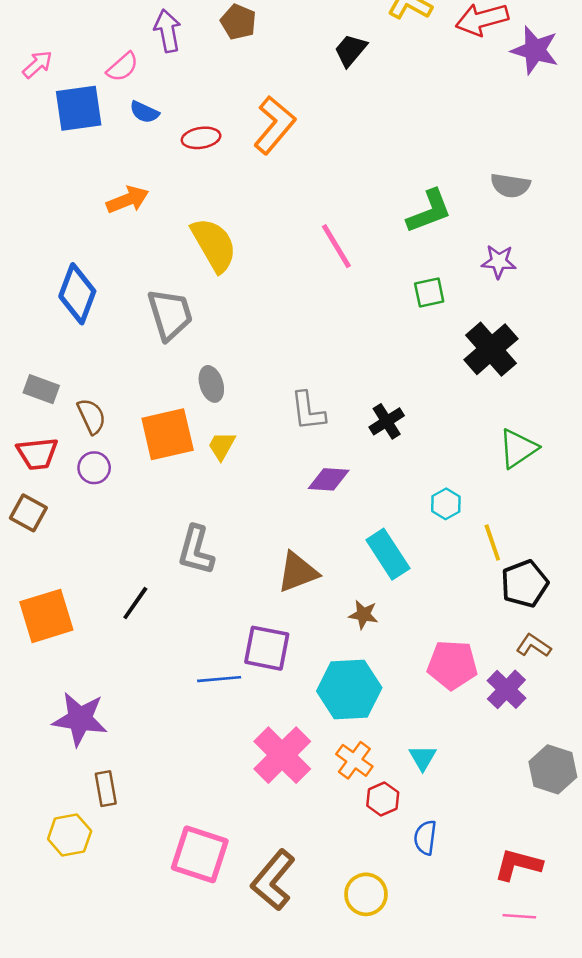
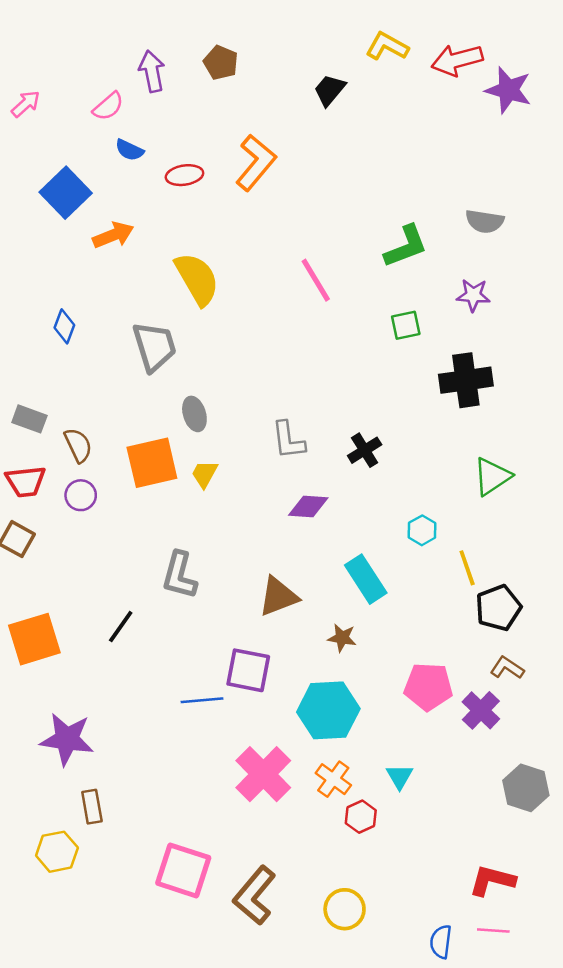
blue square: (79, 108) -> (66, 193), moved, turned -36
blue diamond: (77, 294) -> (64, 326), size x0.6
black cross: (491, 349) -> (466, 380), turned 33
blue semicircle: (425, 838) -> (441, 942), moved

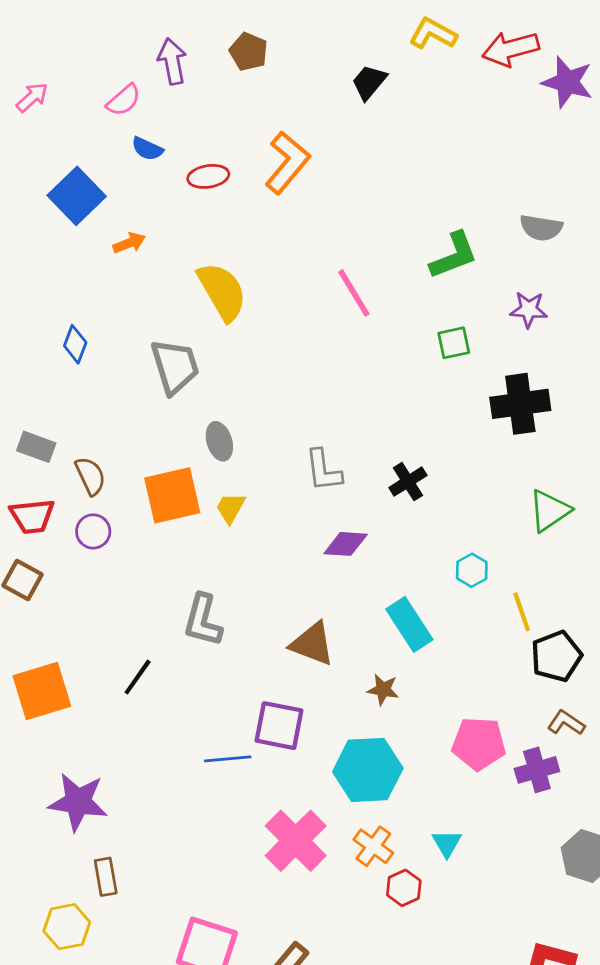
orange arrow: (113, 235) -> (129, 243), size x0.7
brown triangle: (278, 597) -> (312, 644), turned 42
purple cross: (481, 710) -> (537, 770), turned 30

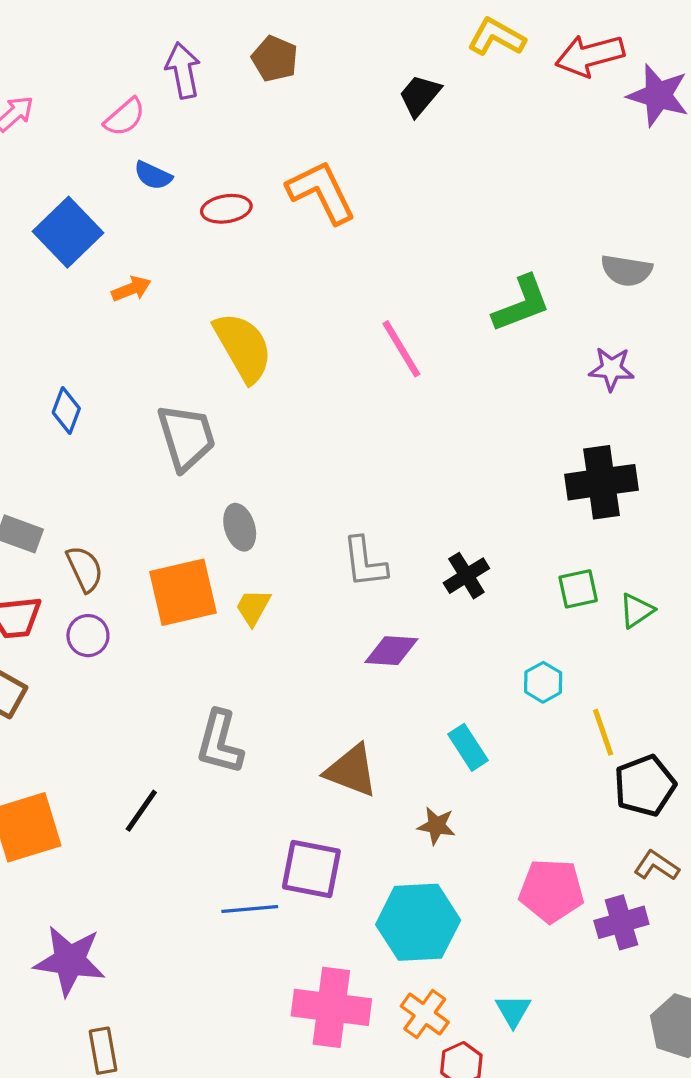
orange L-shape: (287, 163) -> (321, 192), turned -66
green square: (454, 343) -> (578, 589), moved
green triangle: (549, 511) -> (636, 611), size x0.7
cyan rectangle: (409, 624) -> (468, 747), size x0.7
pink cross: (296, 841) -> (331, 1007), turned -38

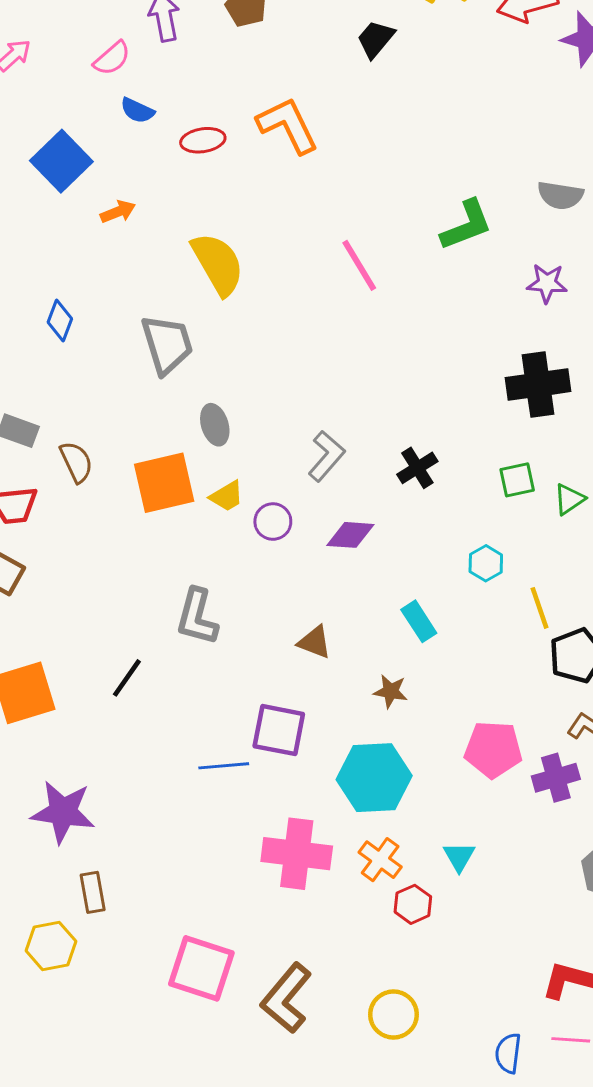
gray L-shape: (365, 562) -> (326, 456), turned -132
yellow trapezoid: (253, 607) -> (227, 496), turned -150
purple circle: (88, 636) -> (273, 522), moved
brown triangle: (351, 771) -> (315, 642), size x0.7

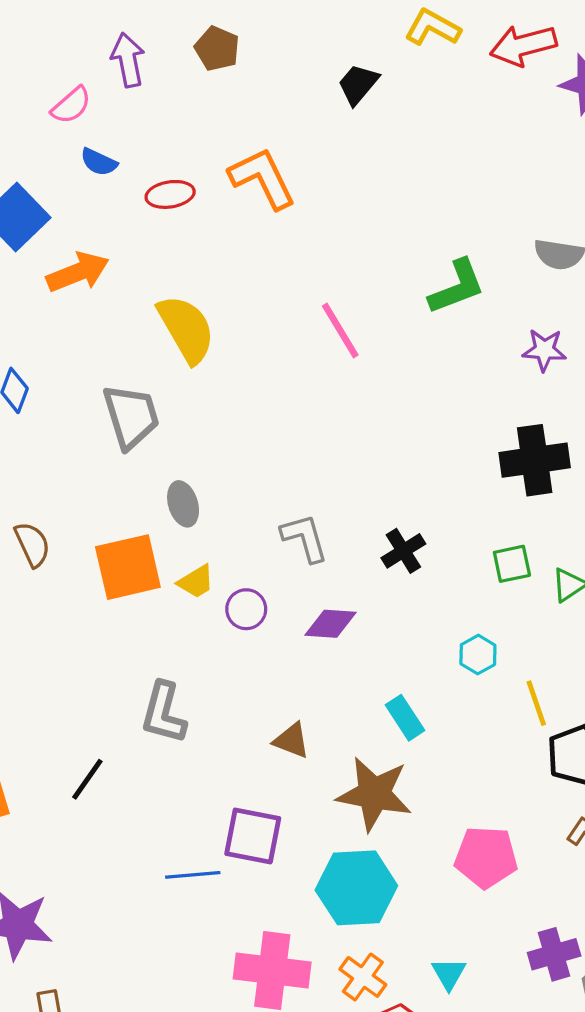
orange arrow: (118, 212) -> (78, 272), size x1.6
gray L-shape: (326, 456) -> (305, 538), turned -57
brown star: (391, 691) -> (374, 794), size x2.0
purple cross: (556, 778) -> (554, 954), moved

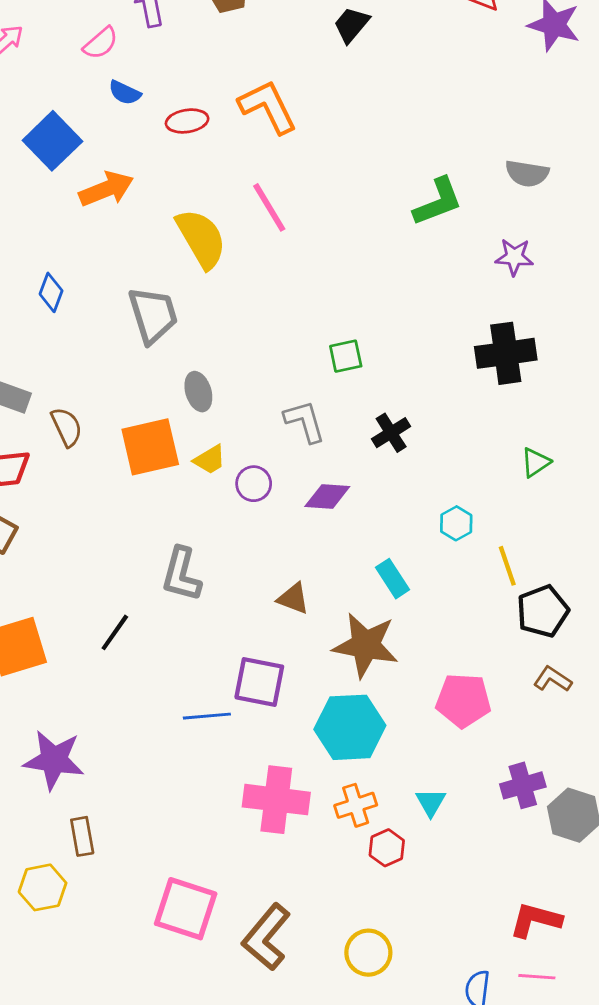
pink line: (340, 331) -> (269, 207), moved
green square: (512, 564) -> (346, 356), moved
orange cross: (363, 977) -> (356, 805), turned 36

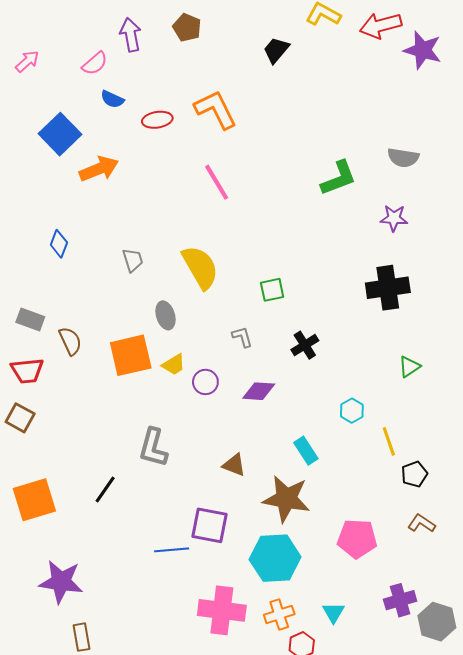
yellow semicircle: (201, 239) -> (200, 267), moved
gray trapezoid: (153, 315) -> (133, 260), size x0.6
gray L-shape: (305, 421) -> (242, 337), size x0.7
black pentagon: (543, 611) -> (414, 474), size x0.7

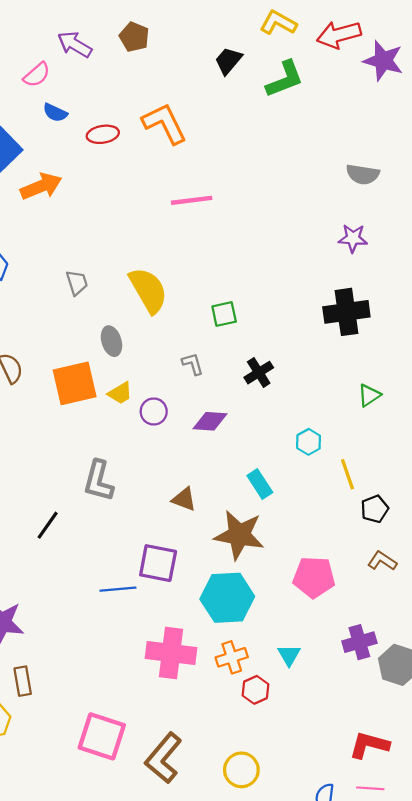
purple arrow: (131, 35) -> (75, 44), turned -48
green L-shape: (339, 178) -> (285, 79), moved
pink line: (217, 182) -> (192, 200), moved, turned -66

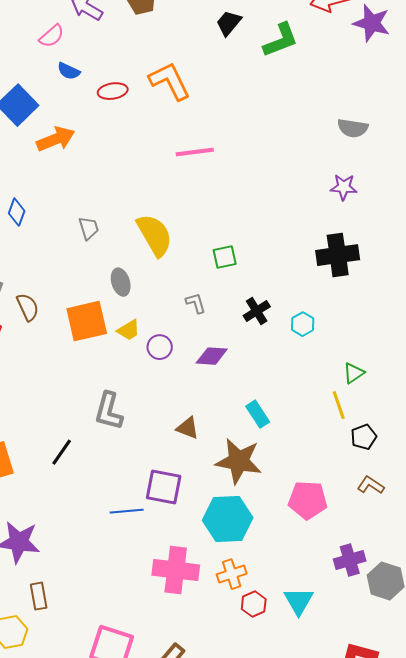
green triangle: (369, 395) -> (354, 373), moved
cyan hexagon: (309, 442) -> (303, 324), moved
cyan triangle: (289, 655) -> (299, 601), moved, size x1.4

